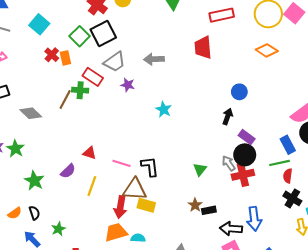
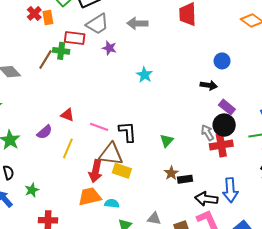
red rectangle: (93, 77) -> (75, 38), turned -30
black arrow: (228, 117) -> (209, 85), turned 77
green triangle: (200, 169) -> (167, 141), moved

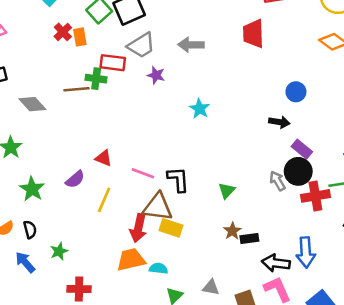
brown line: (45, 60) -> (77, 89), turned 54
red cross: (221, 145) -> (315, 196), moved

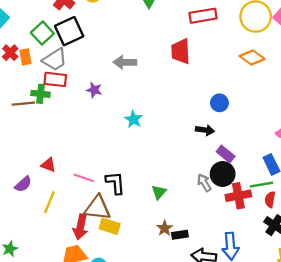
gray trapezoid: (141, 45) -> (55, 60), moved

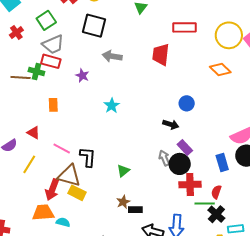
black square: (69, 31) -> (94, 26), moved, turned 30
orange rectangle: (25, 57) -> (53, 105), moved
gray arrow: (204, 183) -> (164, 158), moved
green line: (261, 185) -> (205, 204), moved

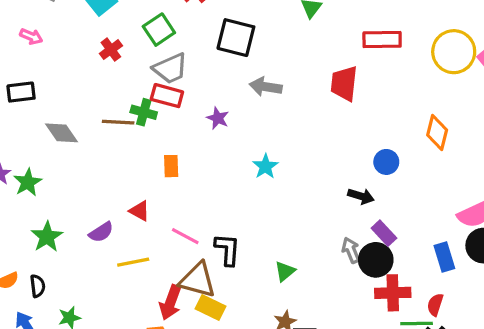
orange diamond: (220, 69) -> (437, 133), moved, turned 60
yellow line: (29, 164) -> (133, 262), turned 48

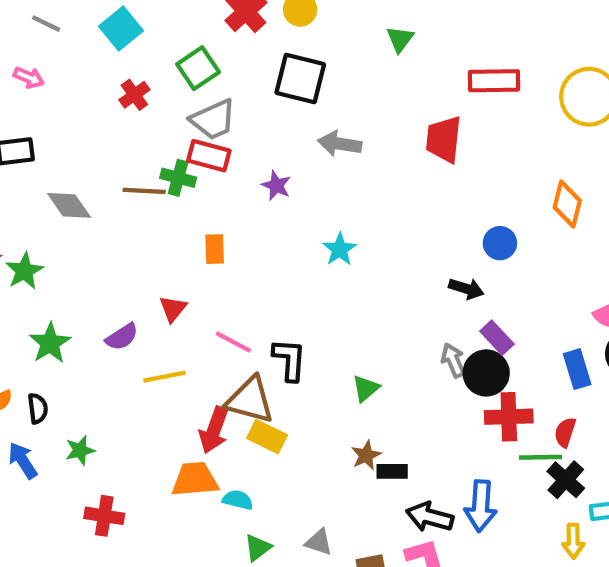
red triangle: (140, 211) -> (173, 309), turned 40

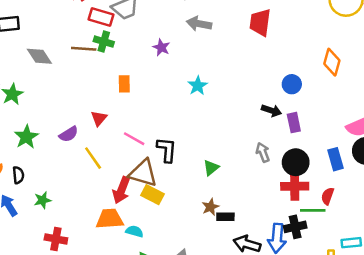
red rectangle: (209, 156) -> (101, 17), moved
purple rectangle: (497, 338) -> (294, 123), moved, turned 30
black circle: (486, 373) -> (296, 162), moved
yellow line: (164, 377) -> (93, 158), turned 65
black cross: (566, 480) -> (295, 227), moved, turned 35

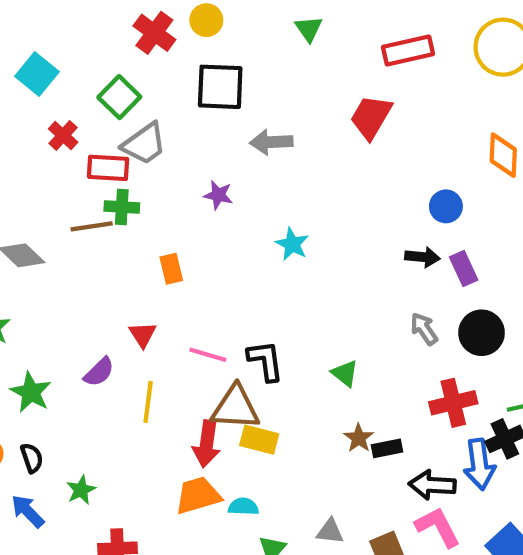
red trapezoid: (260, 22) -> (371, 117), turned 36
yellow line: (93, 158) -> (148, 402), turned 55
green triangle: (211, 168) -> (345, 373), turned -30
red cross: (295, 186) -> (453, 403), moved

